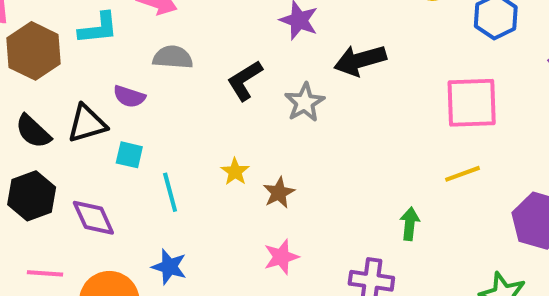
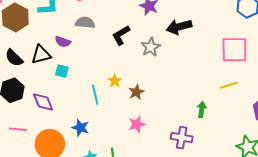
cyan line: (170, 192) -> (95, 95), moved

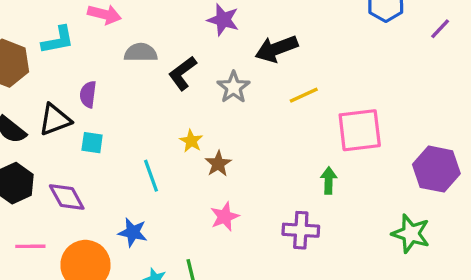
gray semicircle: (85, 23) -> (141, 53), moved
purple semicircle: (63, 42) -> (88, 94), turned 84
pink square: (234, 50) -> (360, 130), moved
yellow star: (115, 81) -> (191, 141), moved
yellow line: (229, 85) -> (304, 95), moved

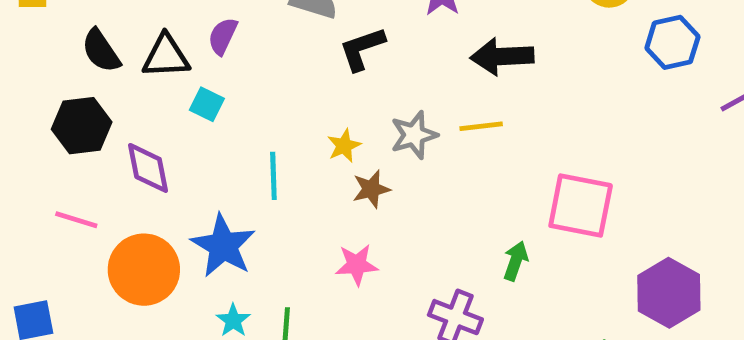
gray star: (233, 87) -> (414, 135), moved
yellow line: (304, 95) -> (481, 126), moved
blue star: (133, 232) -> (223, 246), size x1.5

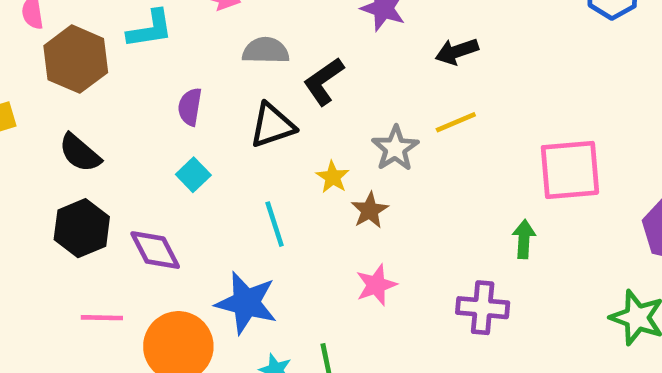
black triangle: (166, 56) -> (272, 125), moved
black arrow: (502, 57) -> (457, 51), size x0.7
cyan square: (207, 104) -> (193, 175), turned 36

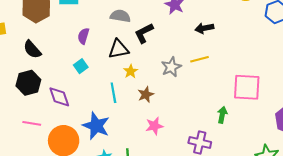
yellow star: (333, 177) -> (131, 71), moved
brown star: (370, 210) -> (146, 95), moved

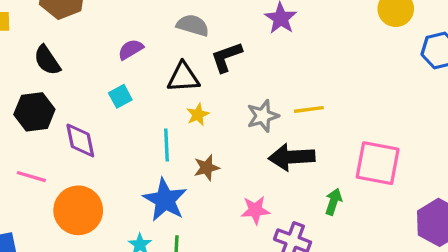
black arrow: (204, 28) -> (292, 157), moved, size x1.5
purple semicircle: (83, 36) -> (131, 49), turned 35
brown star: (146, 95) -> (207, 168), moved
blue star: (96, 126) -> (165, 200), moved
pink star: (154, 126) -> (255, 210), moved

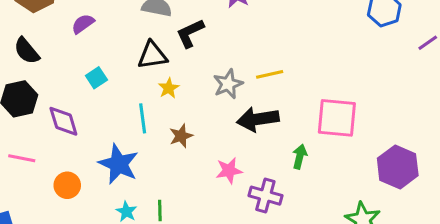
purple semicircle: (131, 49) -> (83, 24), moved
blue star: (165, 200) -> (119, 164), moved
orange circle: (78, 210) -> (67, 185), size x0.6

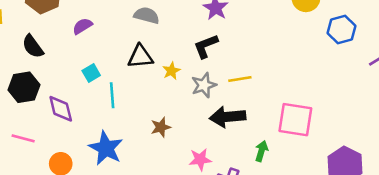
black L-shape: (190, 33) -> (206, 46), moved
yellow star: (169, 88) -> (171, 71), moved
cyan line: (143, 118) -> (112, 95), moved

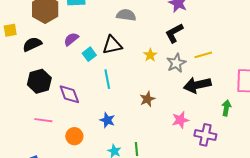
purple semicircle: (82, 26) -> (71, 39), moved
black semicircle: (33, 46) -> (32, 44), moved, turned 108
black triangle: (140, 57) -> (112, 45), moved
cyan square: (91, 73) -> (89, 54), moved
blue star: (106, 148) -> (107, 120), size x0.6

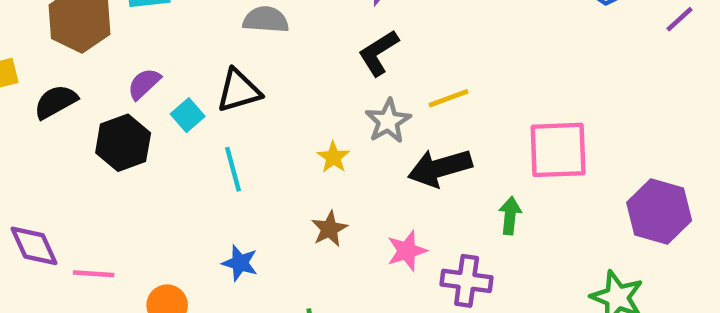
yellow star: (150, 55) -> (333, 157), moved
black hexagon: (39, 81) -> (123, 143), moved
purple diamond: (69, 94) -> (34, 246), moved
brown star: (147, 99) -> (329, 229), moved

